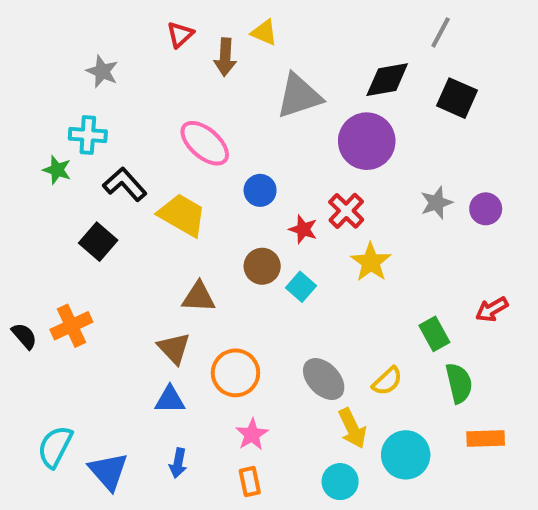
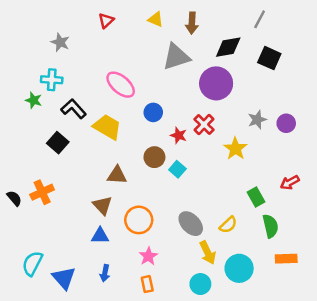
brown arrow: (225, 57) -> (192, 23), moved
yellow star: (371, 262) -> (235, 149), moved

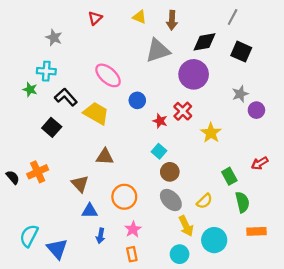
gray star: (257, 120) -> (240, 94), moved
brown circle: (154, 157) -> (170, 172), moved
brown triangle: (102, 205) -> (80, 184), moved
blue arrow: (105, 273) -> (100, 236), moved

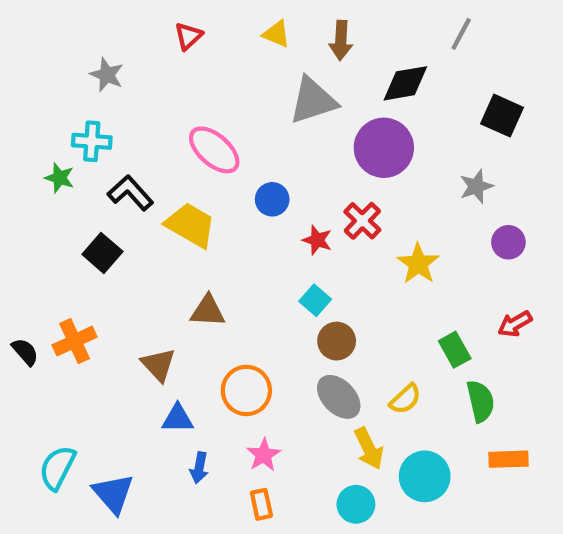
black square: (241, 52) -> (502, 116), moved
purple circle: (256, 110) -> (508, 242), moved

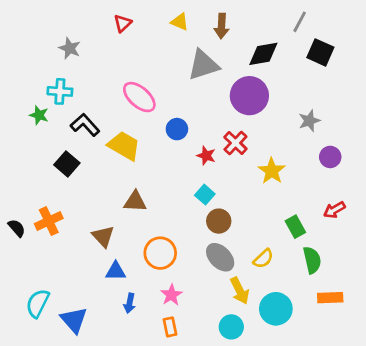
black square: (502, 116) -> (320, 52), moved

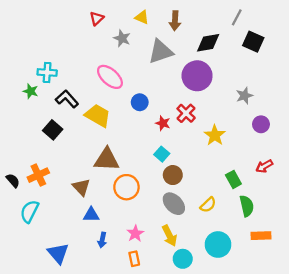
gray star: (70, 48) -> (122, 38), moved
brown triangle: (135, 202) -> (107, 160), size x1.4
orange circle: (160, 253) -> (126, 187), moved
yellow arrow: (240, 291) -> (169, 236), moved
cyan semicircle: (38, 303) -> (29, 211), moved

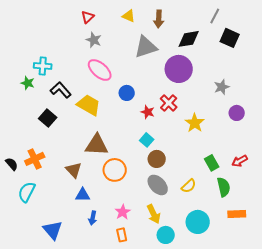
gray star: (122, 38) -> (94, 40), moved
red arrow: (264, 166) -> (240, 161), moved

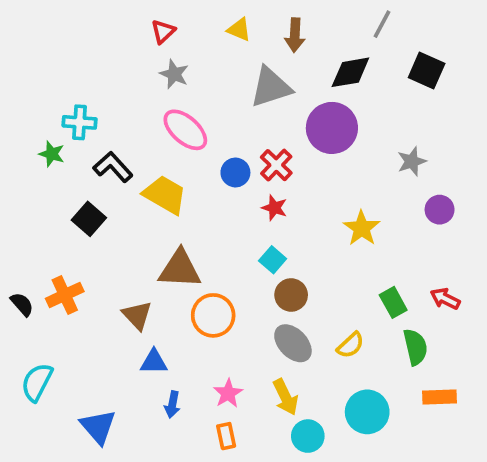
gray line: (215, 16) -> (382, 24), moved
red cross: (169, 103) -> (276, 165), moved
red arrow: (240, 161) -> (445, 299), turned 56
cyan semicircle: (27, 192) -> (37, 382), moved

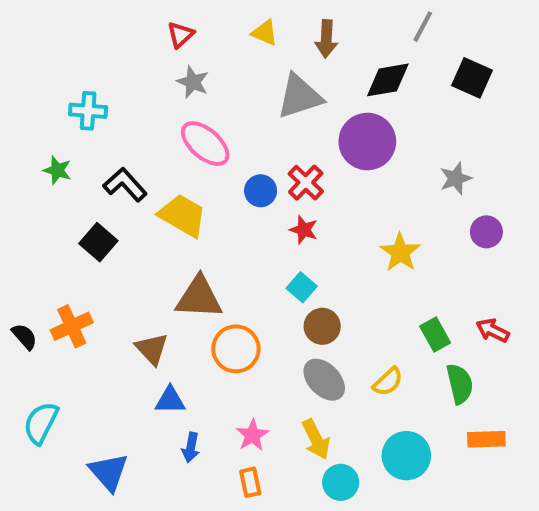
cyan cross: (80, 122) -> (88, 111), moved

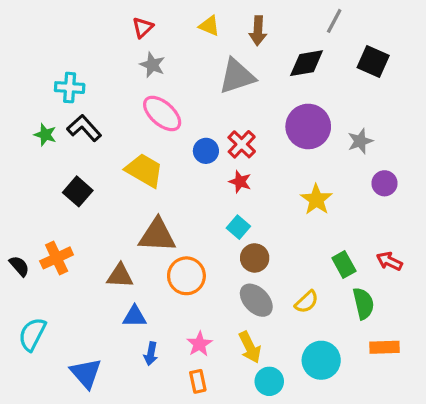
purple circle: (367, 142) -> (308, 126), moved
black L-shape: (125, 185) -> (84, 128), moved
brown triangle: (152, 349) -> (120, 276), turned -44

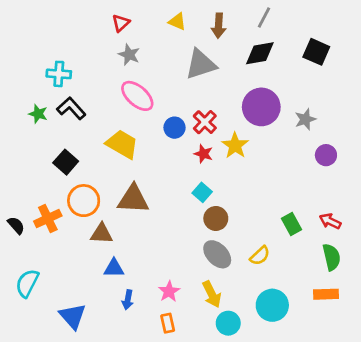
gray line: (334, 21) -> (264, 17), moved
yellow star: (316, 200) -> (235, 145), moved
orange circle: (186, 276) -> (84, 201), moved
green semicircle: (363, 303) -> (331, 257), moved

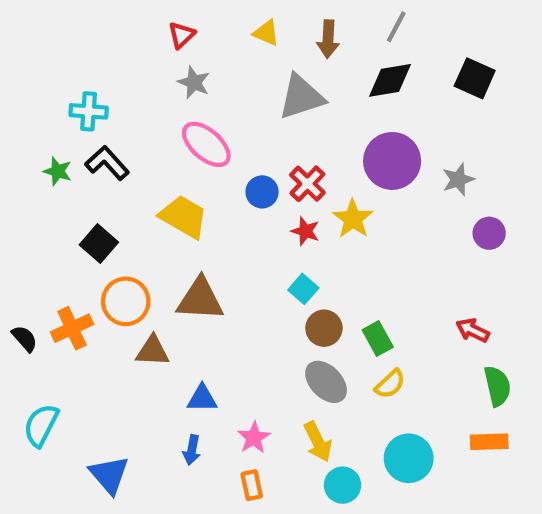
red arrow: (330, 221) -> (473, 330), moved
green rectangle: (292, 224) -> (378, 339), moved
blue triangle: (114, 268) -> (202, 398), moved

